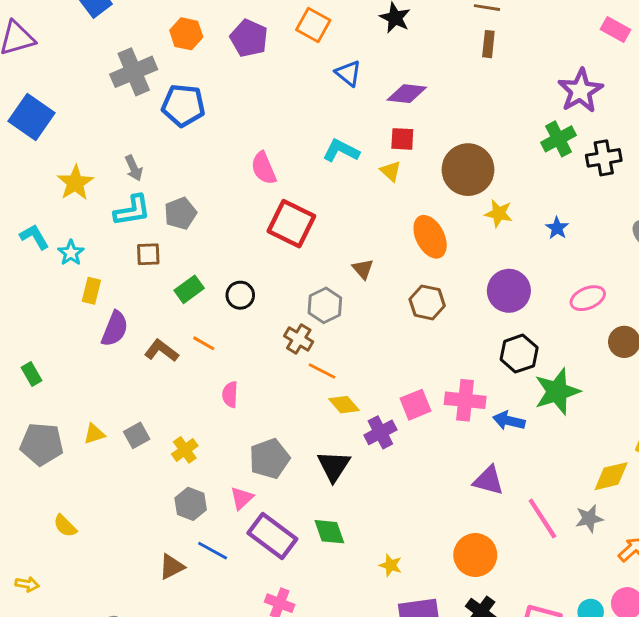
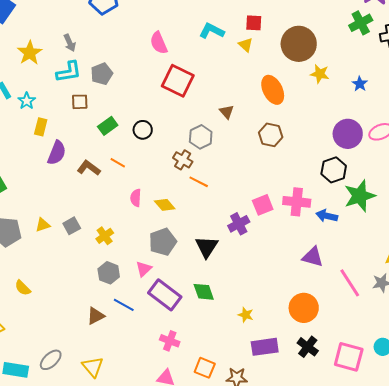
purple circle: (509, 291) -> (348, 134), moved
yellow diamond: (344, 405) -> (165, 205), moved

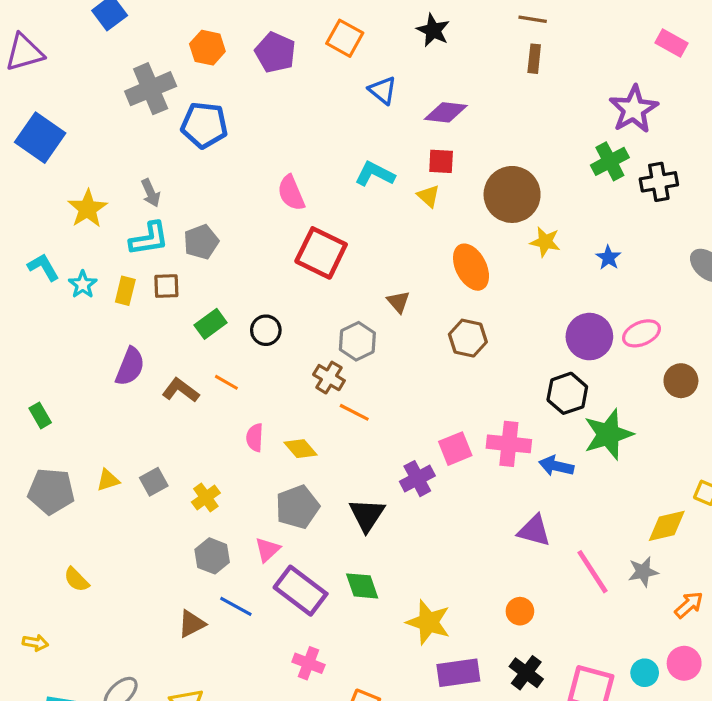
yellow rectangle: (41, 127) -> (125, 291), moved
orange circle: (304, 308) -> (520, 611), size x0.6
yellow star: (246, 315) -> (428, 622), size x1.8

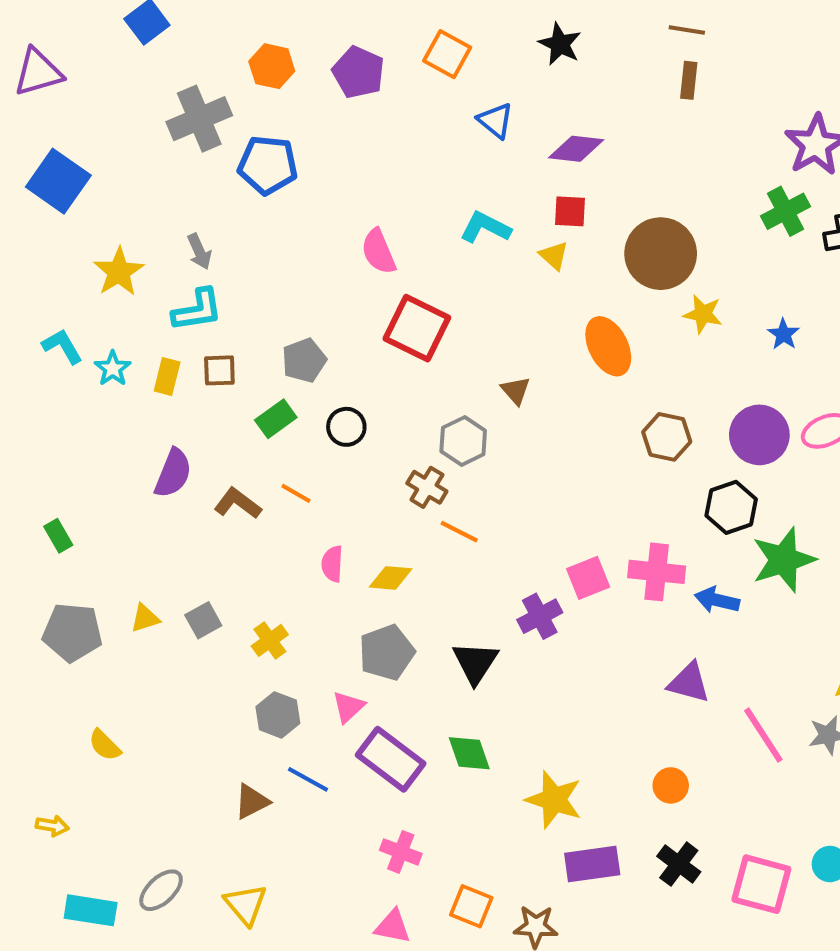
gray pentagon: (201, 242) -> (304, 360), moved
brown hexagon: (468, 338) -> (667, 437), moved
yellow diamond: (301, 449) -> (391, 578), turned -44

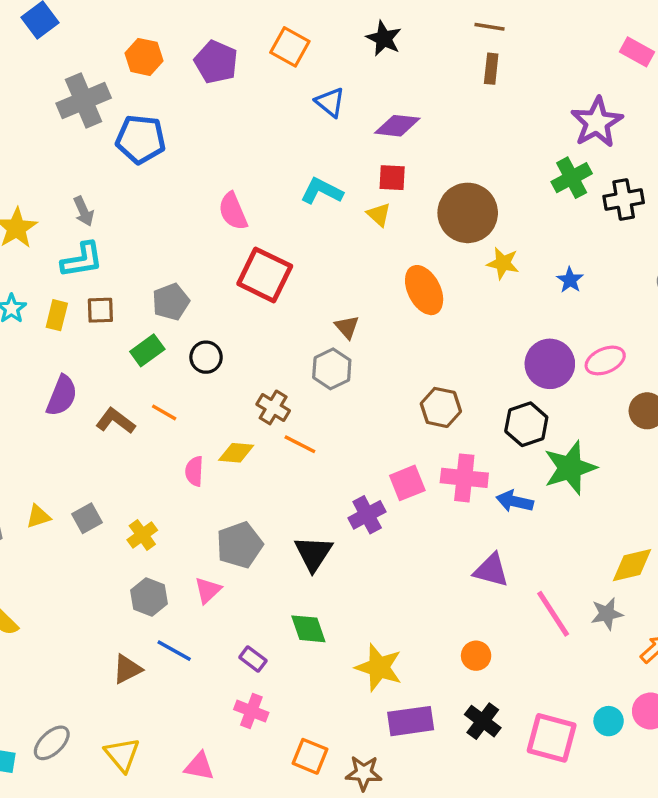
brown hexagon: (667, 437) -> (441, 407), moved
gray hexagon: (463, 441) -> (332, 369), moved
yellow diamond: (391, 578) -> (236, 453), moved
purple rectangle: (391, 759) -> (253, 659), moved, size x0.5
pink triangle: (393, 926) -> (199, 766), moved

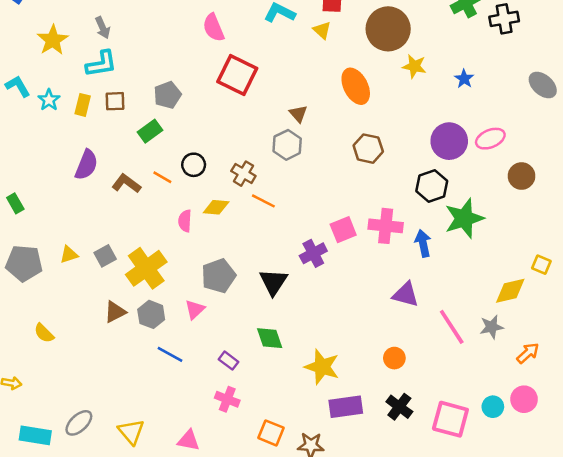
black circle: (206, 357) -> (194, 165), moved
brown hexagon: (441, 407) -> (368, 149), moved
blue arrow: (515, 501) -> (423, 243), turned 65
yellow cross: (142, 535) -> (146, 268), size x1.8
brown triangle: (127, 669) -> (115, 312), moved

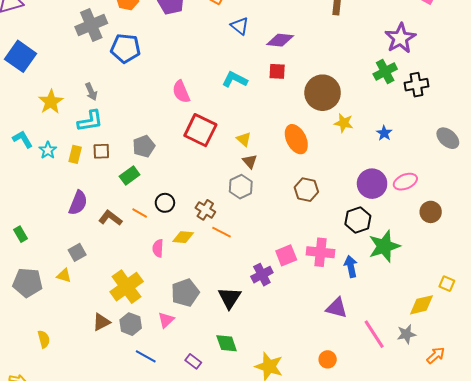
yellow triangle: (322, 30) -> (244, 139), moved
yellow triangle: (69, 255) -> (64, 276), turned 35
gray square: (105, 256) -> (77, 252), moved
yellow semicircle: (44, 333) -> (44, 339), turned -150

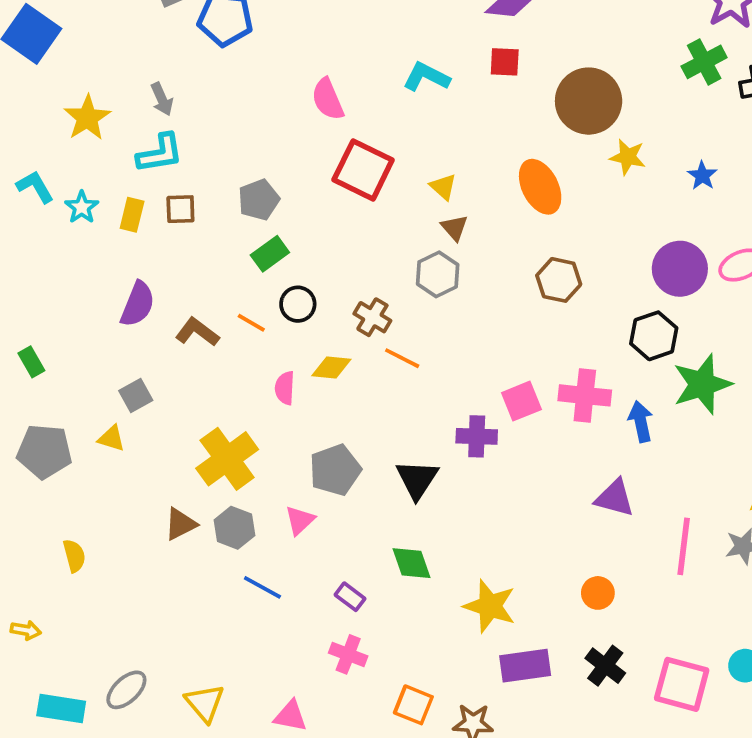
green rectangle: (130, 176) -> (270, 254), moved
purple cross: (262, 275) -> (477, 436), turned 30
pink line: (374, 334) -> (684, 546), turned 40

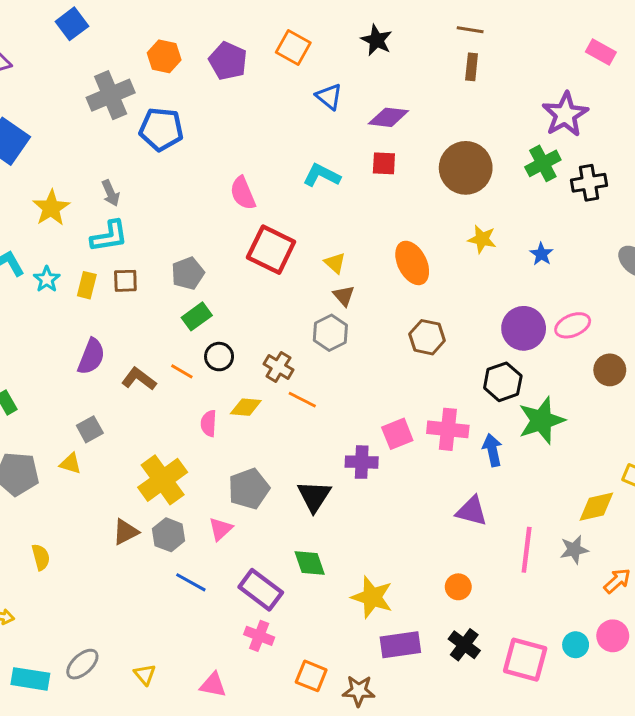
brown circle: (589, 101) -> (466, 168), moved
purple rectangle: (350, 597) -> (261, 590), size x1.8
yellow triangle: (205, 703) -> (145, 674), size x0.7

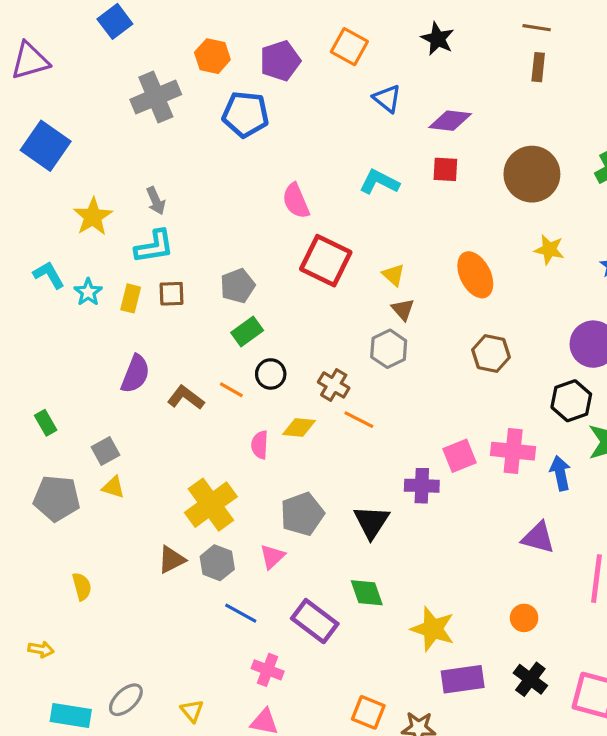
purple pentagon: (228, 61) -> (280, 61), turned 30
blue pentagon: (161, 129) -> (246, 114), moved
gray square: (90, 429) -> (105, 451), moved
pink cross: (259, 636) -> (268, 670), moved

